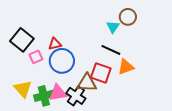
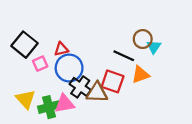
brown circle: (128, 17) -> (143, 39), moved
cyan triangle: (113, 27) -> (154, 47), moved
black cross: (76, 96) -> (80, 87), moved

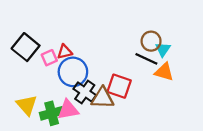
black line: (124, 56) -> (146, 59), moved
pink square: (40, 64) -> (49, 58), moved
orange triangle: (140, 75) -> (164, 72), moved, turned 36

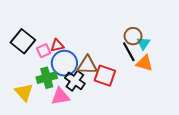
black line: (146, 59) -> (129, 52), turned 36
brown triangle: (103, 98) -> (87, 65), moved
green cross: (52, 113) -> (47, 78), moved

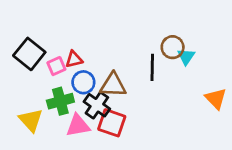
black line: (129, 52) -> (152, 67), moved, turned 30
blue circle: (64, 63) -> (83, 82), size x0.7
orange triangle: (144, 63) -> (216, 98), moved, turned 30
red square: (105, 76) -> (112, 123), moved

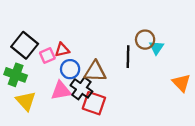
green cross: (60, 101) -> (16, 75), moved, turned 35
pink triangle: (78, 126) -> (61, 91), moved

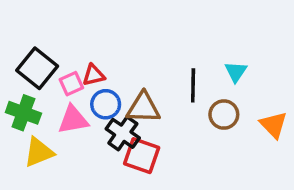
brown circle: (145, 40) -> (224, 115), moved
pink triangle: (61, 91) -> (73, 120), moved
yellow triangle: (26, 101) -> (39, 152), turned 50

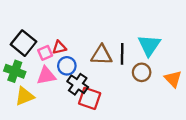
cyan triangle: (236, 72) -> (149, 45), size x1.6
brown triangle: (143, 108) -> (102, 55), moved

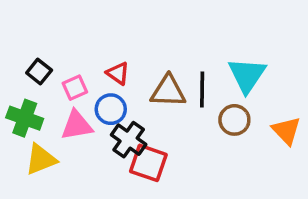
black square: (23, 43) -> (39, 72), size x0.6
red triangle: (59, 47) -> (118, 73), moved, turned 48

